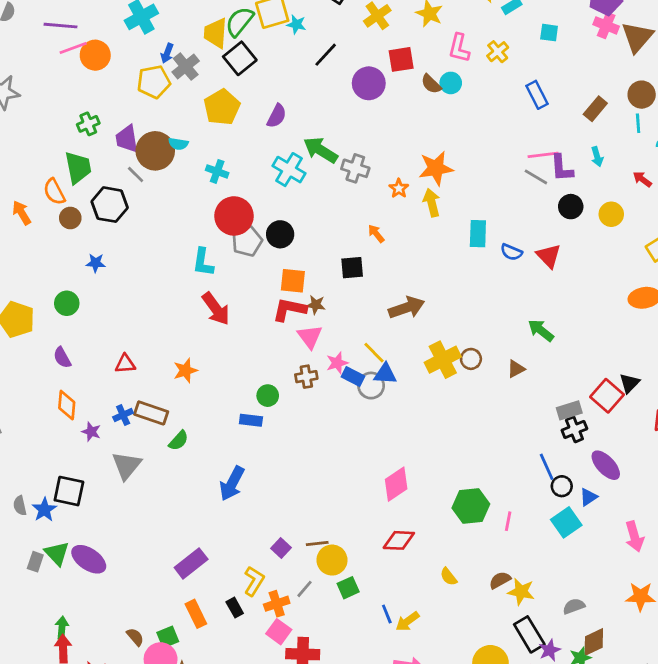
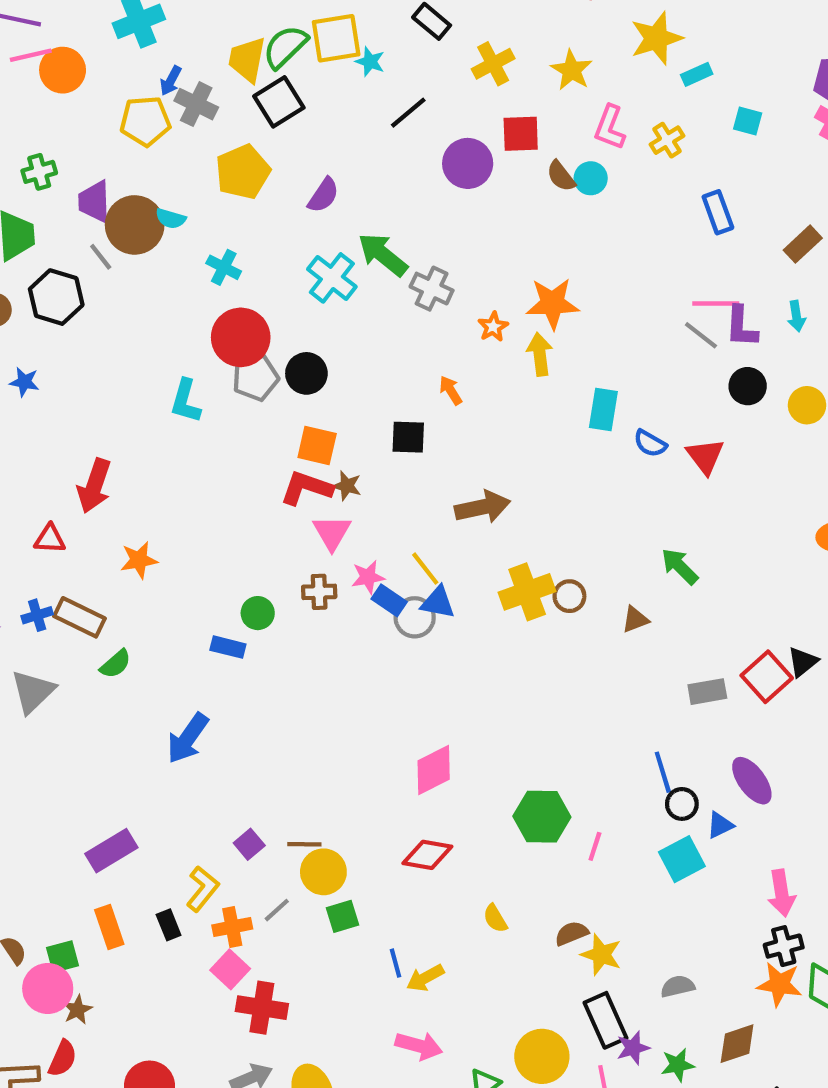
gray cross: (186, 66) -> (196, 104), turned -32
red arrow: (216, 309) -> (94, 486), moved, turned 48
black cross: (574, 429) -> (784, 946), moved
brown diamond: (594, 642) -> (737, 1044), moved

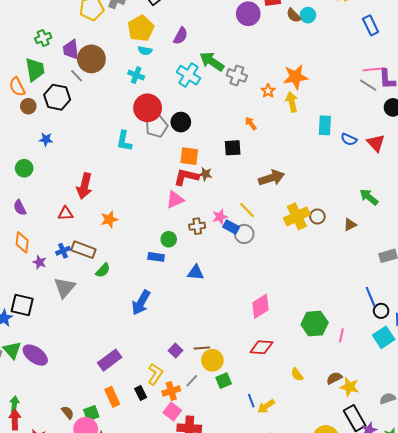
cyan semicircle: (171, 219) -> (145, 51), moved
pink triangle: (332, 532) -> (175, 200), moved, turned 42
blue triangle: (438, 602) -> (196, 273), moved

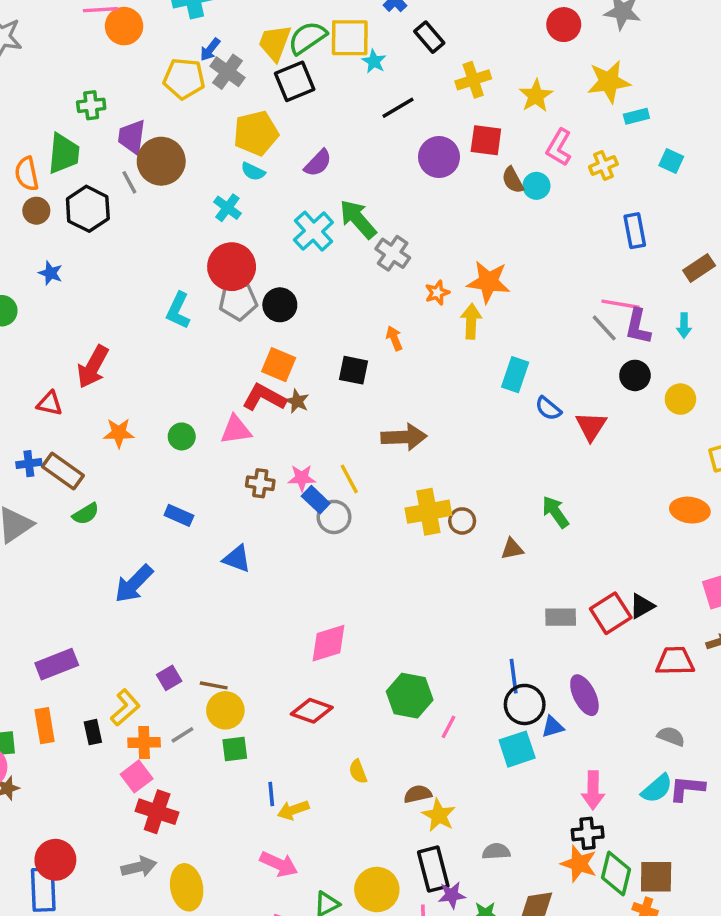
green circle: (169, 239) -> (182, 436), moved
black circle: (381, 311) -> (525, 704), size x1.5

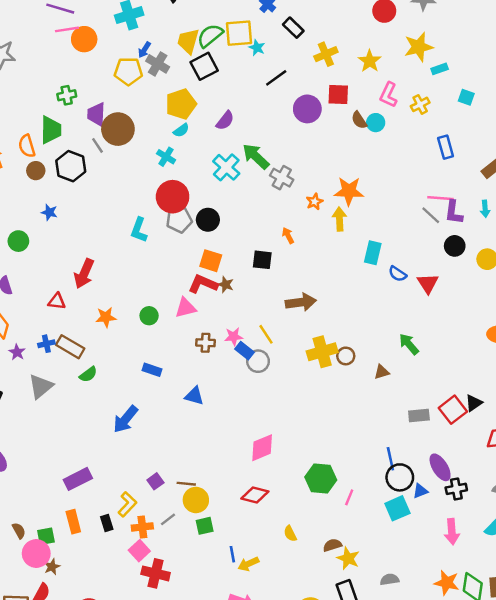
cyan semicircle: (253, 171) -> (181, 130), turned -56
black cross: (588, 833) -> (456, 489), moved

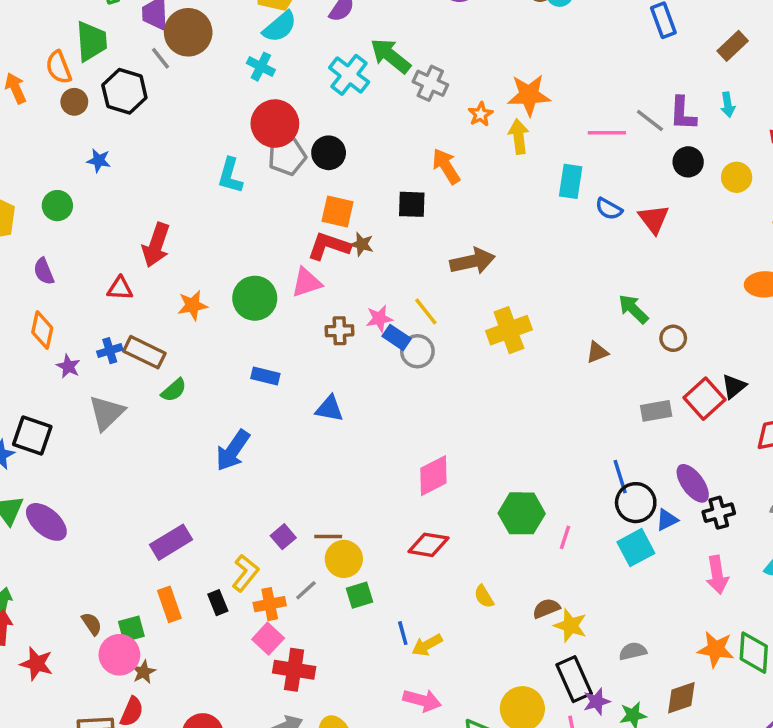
cyan semicircle: (181, 130) -> (280, 27), size x1.5
pink line: (440, 198) -> (607, 133), moved
orange arrow: (288, 235) -> (446, 166), size x1.5
green circle: (149, 316) -> (255, 298), size x1.6
brown circle: (346, 356) -> (673, 338), moved

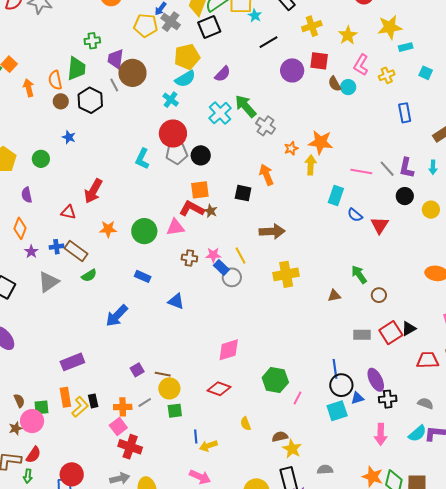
orange square: (337, 212) -> (200, 190), turned -30
yellow L-shape: (245, 573) -> (80, 407), moved
brown star: (144, 672) -> (16, 428), moved

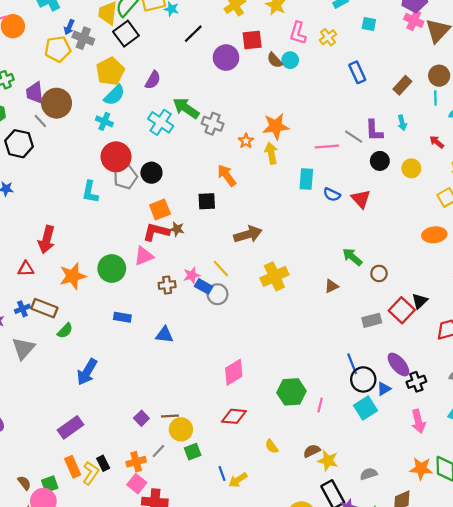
orange star: (108, 229) -> (73, 276), size x1.4
blue arrow: (117, 316) -> (87, 372), moved

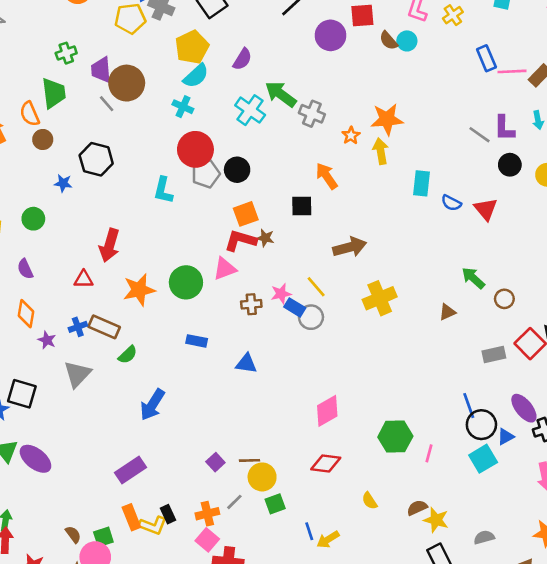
black hexagon: (19, 144) -> (96, 159), moved
pink line: (327, 146) -> (512, 71), moved
yellow L-shape: (91, 473) -> (153, 525), turned 75

